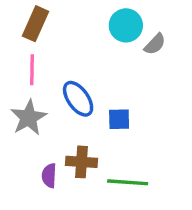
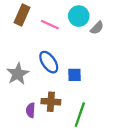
pink line: (32, 70) -> (50, 25), moved, turned -66
green line: (128, 182) -> (80, 115), turned -75

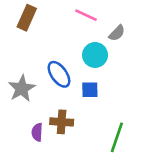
cyan circle: (79, 16) -> (95, 55), moved
pink line: (50, 25) -> (86, 15), moved
green line: (80, 115) -> (117, 137), moved

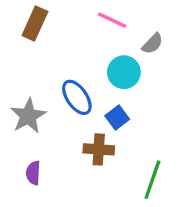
blue square: (90, 90) -> (117, 118), turned -36
brown cross: (62, 122) -> (99, 149), moved
purple semicircle: (37, 132) -> (33, 173), moved

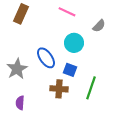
gray semicircle: (152, 44) -> (99, 26), moved
blue square: (117, 118) -> (70, 70), turned -32
green line: (152, 180) -> (91, 88), moved

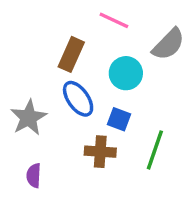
brown rectangle: (21, 14) -> (71, 54), moved
gray semicircle: (99, 26) -> (168, 44), size x1.5

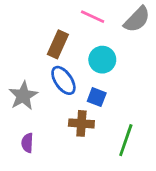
gray semicircle: (168, 44) -> (137, 19), moved
green line: (155, 150) -> (126, 140), moved

